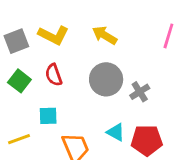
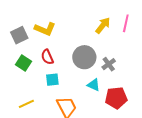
yellow arrow: (105, 35) -> (103, 25), moved, turned 102
cyan square: (48, 116) -> (52, 80), moved
cyan triangle: (116, 132) -> (94, 85), moved

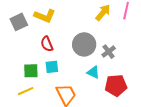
green square: (24, 63) -> (31, 71), moved, turned -35

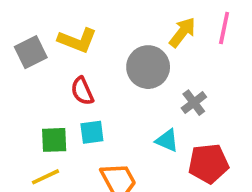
gray circle: (84, 44) -> (148, 67), moved

